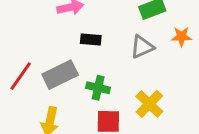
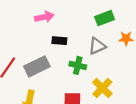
green cross: (98, 88) -> (78, 65), moved

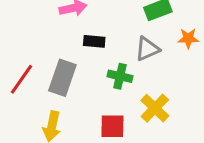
gray rectangle: (37, 66) -> (62, 78), turned -45

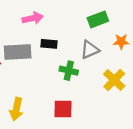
gray rectangle: (62, 78) -> (18, 52), moved, turned 68
yellow cross: (155, 108) -> (114, 80), moved

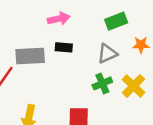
pink arrow: (33, 18) -> (59, 19), moved
green cross: (69, 71) -> (102, 83), moved, turned -36

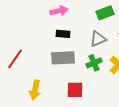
gray rectangle: (30, 56) -> (63, 58), moved

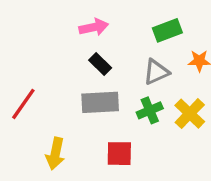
black rectangle: (63, 34) -> (100, 64), turned 40

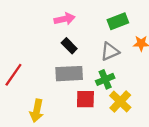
yellow cross: (190, 114) -> (120, 101), moved
red square: (119, 154) -> (85, 99), moved

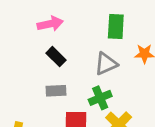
green rectangle: (118, 21) -> (116, 27), turned -66
gray rectangle: (69, 74) -> (56, 91), size x0.6

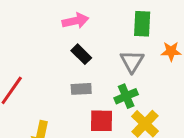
gray triangle: (106, 64) -> (132, 61), turned -35

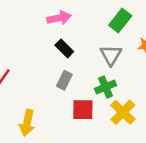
green rectangle: (142, 24) -> (120, 21), turned 35
gray rectangle: (81, 89) -> (64, 80), turned -60

